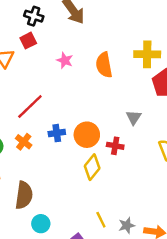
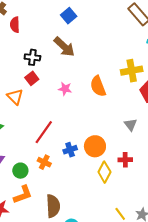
red cross: (115, 146) -> (125, 160), moved

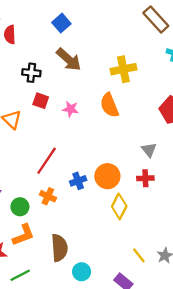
blue square: (69, 16) -> (61, 23), moved
yellow cross: (132, 71) -> (123, 69), moved
red square: (32, 78) -> (41, 101), moved, turned -32
red cross: (125, 160) -> (145, 178), moved

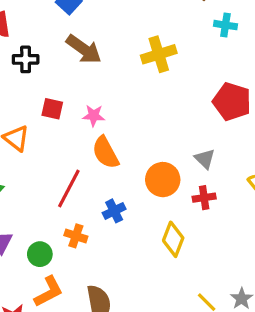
black cross: (31, 73) -> (26, 59), moved
orange semicircle: (109, 105) -> (105, 152), moved
orange circle: (107, 176) -> (163, 180), moved

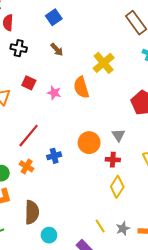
brown arrow: (84, 49) -> (57, 50), size x0.6
yellow cross: (159, 54) -> (104, 63), turned -35
orange semicircle: (105, 152) -> (81, 87), moved
yellow diamond: (173, 239) -> (117, 187), moved

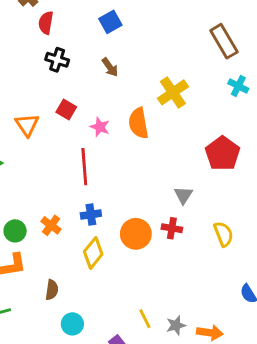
red line: (29, 136) -> (84, 167), moved, turned -50
orange circle: (89, 143) -> (136, 234), moved
yellow diamond: (117, 187) -> (93, 253), moved
brown semicircle: (32, 212) -> (52, 290), size x0.6

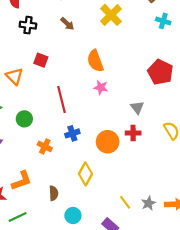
yellow cross: (173, 92) -> (111, 15), moved
pink star: (100, 127) -> (101, 87), moved
green circle: (15, 231) -> (24, 119), moved
yellow diamond: (93, 253) -> (85, 174), moved

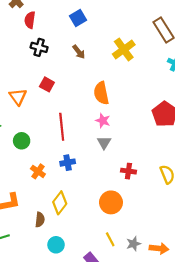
gray triangle: (137, 107) -> (104, 143), moved
orange circle: (108, 142) -> (111, 202), moved
yellow diamond: (85, 174) -> (60, 203), moved

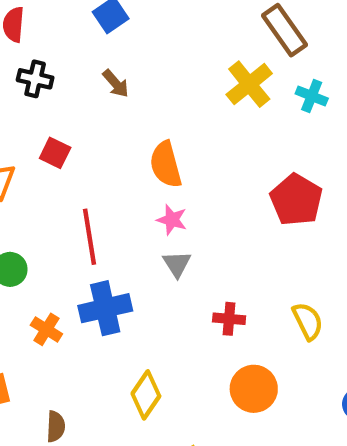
yellow cross: (124, 49) -> (249, 84), moved
blue cross: (68, 163) -> (105, 308), size x1.6
orange circle: (111, 202) -> (254, 389), moved
yellow diamond: (60, 203) -> (146, 395), moved

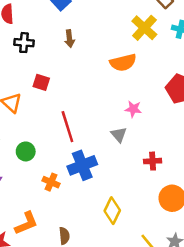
brown arrow: (116, 84) -> (70, 39), turned 42
orange semicircle: (166, 164) -> (123, 63), moved, turned -80
pink star: (172, 220) -> (133, 109), moved

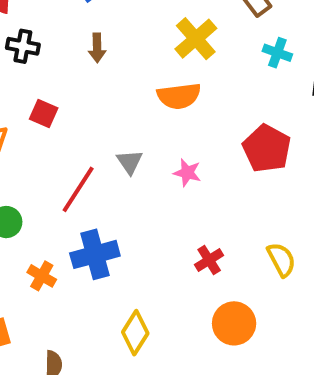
yellow cross: (144, 28) -> (196, 39), moved
red line: (67, 127) -> (78, 189), turned 44
gray triangle: (119, 135) -> (130, 162), moved
red cross: (153, 161) -> (209, 260), turned -35

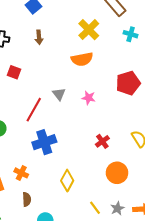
red pentagon: (267, 148) -> (128, 83), turned 30
orange cross: (42, 276) -> (21, 173), moved

